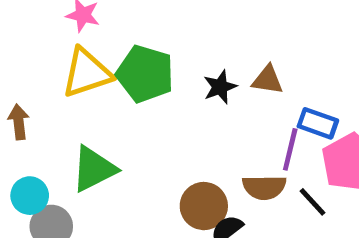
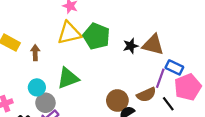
brown triangle: (268, 80) -> (153, 45), size x1.5
brown semicircle: (264, 187) -> (146, 95), turned -30

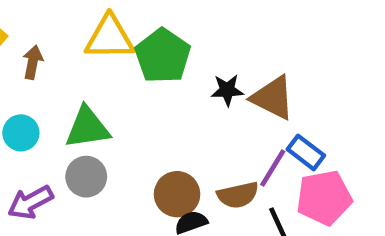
gray circle: (45, 103) -> (86, 177), moved

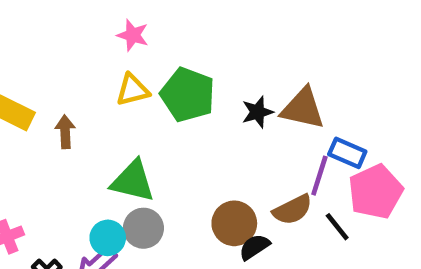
yellow triangle: (109, 38) -> (133, 90), size x0.7
green triangle: (87, 128) -> (133, 181), turned 36
cyan circle: (21, 133) -> (108, 238), moved

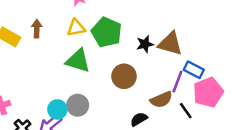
brown arrow: (65, 132) -> (37, 29), moved
green triangle: (133, 181) -> (78, 61), moved
brown circle: (234, 223) -> (124, 76), moved

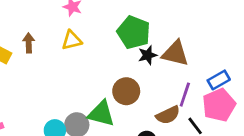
green pentagon: (107, 32) -> (134, 32), moved
green triangle: (78, 61) -> (101, 114), moved
blue rectangle: (194, 70) -> (219, 80), moved, turned -54

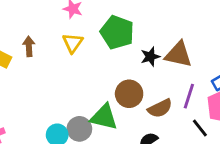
green pentagon: (134, 32) -> (117, 32), moved
yellow triangle: (72, 40) -> (73, 43), turned -40
brown semicircle: (168, 115) -> (160, 108), moved

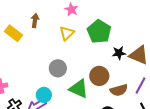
brown arrow: (29, 46) -> (35, 21), moved
gray circle: (79, 129) -> (58, 68), moved

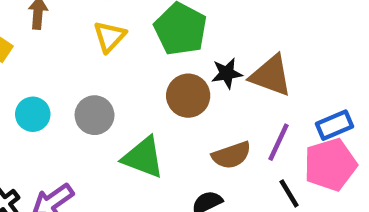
brown circle: (99, 76) -> (188, 96), moved
cyan circle: (44, 95) -> (33, 114), moved

